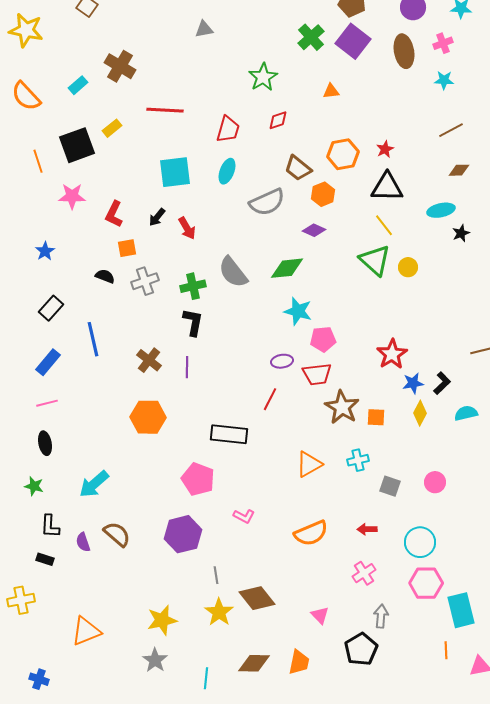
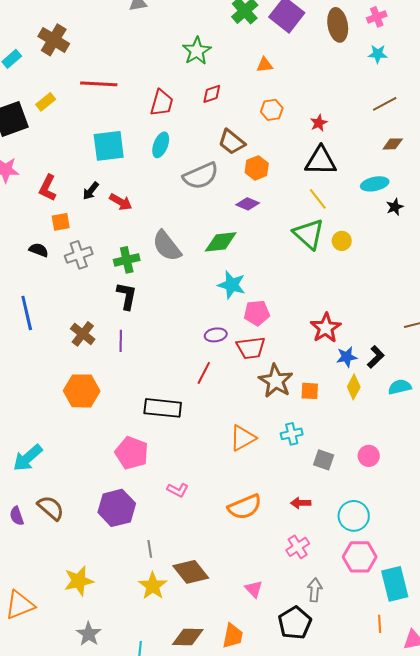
orange hexagon: (343, 154) -> (272, 110), moved, size x0.7
red arrow: (187, 228) -> (121, 202), turned -30
yellow star: (162, 620) -> (79, 581), moved

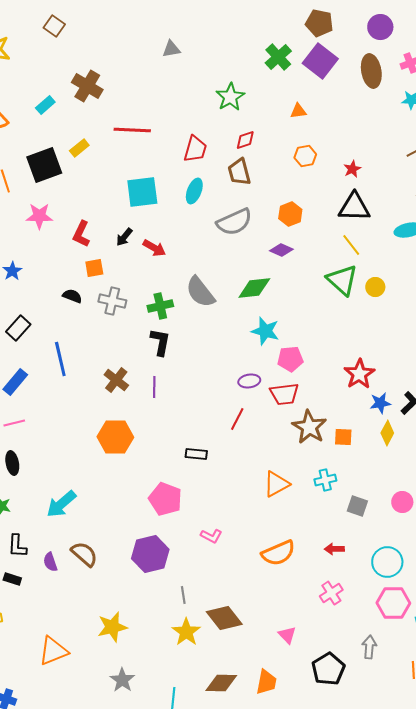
brown trapezoid: (232, 142) -> (239, 172), moved, turned 36
gray cross: (79, 255) -> (112, 301), turned 32
black rectangle: (163, 408) -> (196, 454), size x0.6
gray arrow: (315, 590) -> (369, 647), moved

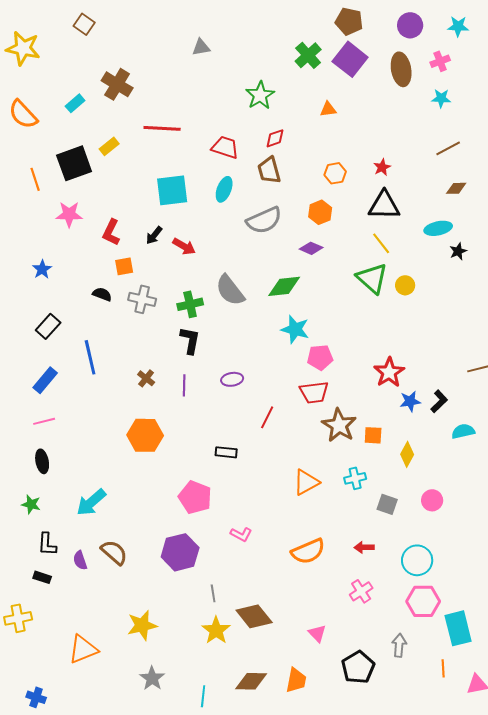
red trapezoid: (195, 149) -> (225, 147), turned -88
orange hexagon: (305, 156) -> (335, 173), moved
brown cross: (116, 380) -> (146, 378), size x0.7
purple ellipse: (249, 381) -> (232, 379), moved
yellow diamond: (387, 433) -> (407, 454), moved

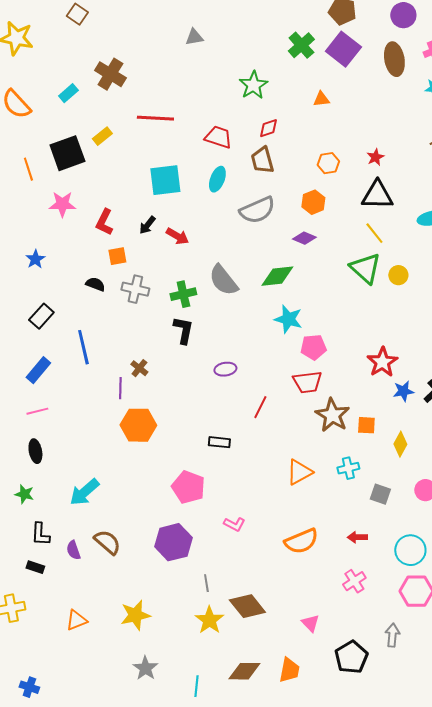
purple line: (184, 385) -> (120, 388), moved
orange triangle: (83, 649) -> (76, 620), moved, size x0.7

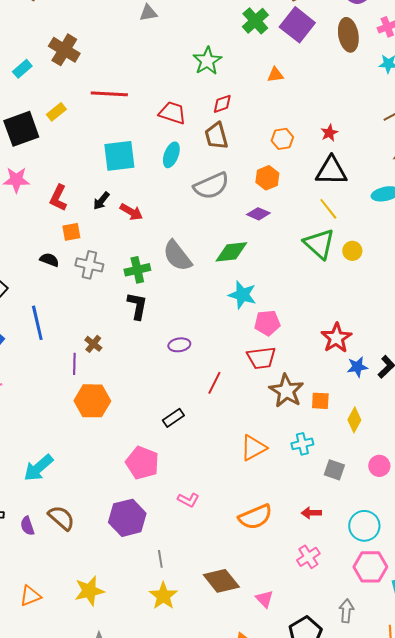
black rectangle: (219, 442) -> (173, 418), turned -40
brown diamond: (247, 606) -> (221, 581), moved

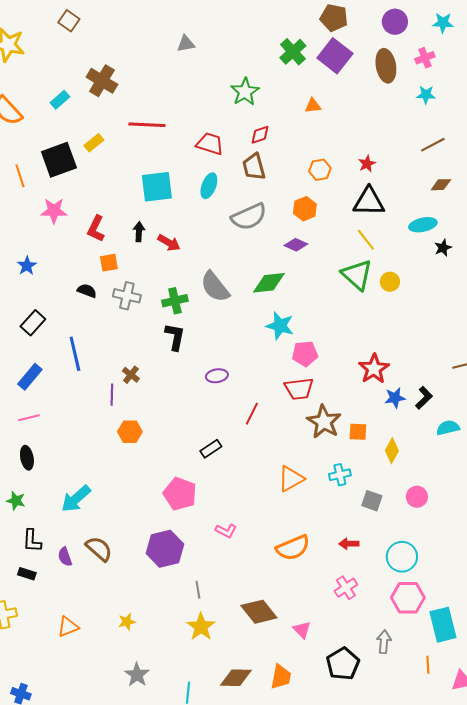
black arrow: (101, 201) -> (139, 232), turned 144
orange hexagon: (92, 401) -> (130, 432), size x0.7
yellow star: (89, 591) -> (127, 622), size x0.6

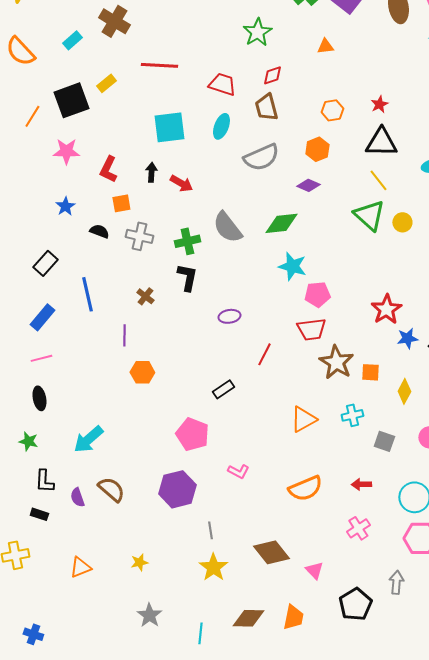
orange line: (20, 176) -> (32, 116), turned 50
blue star: (27, 266) -> (65, 206), moved
brown cross: (131, 375) -> (145, 296), moved

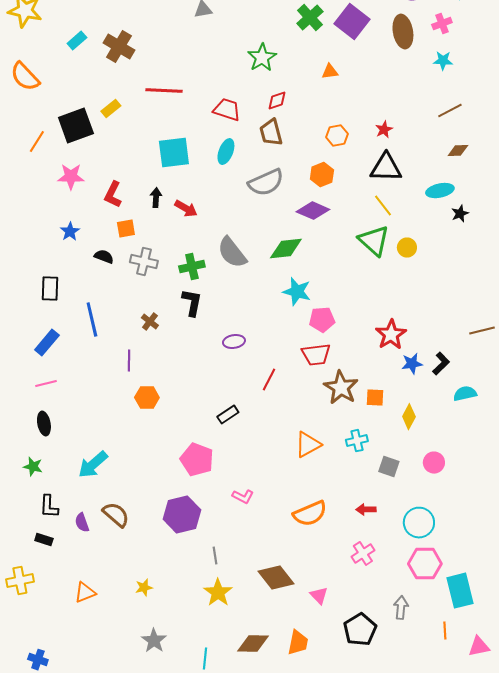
cyan rectangle: (72, 40) -> (77, 41), moved
purple diamond: (308, 185) -> (313, 211), size x1.4
black rectangle: (45, 263) -> (50, 289), turned -40

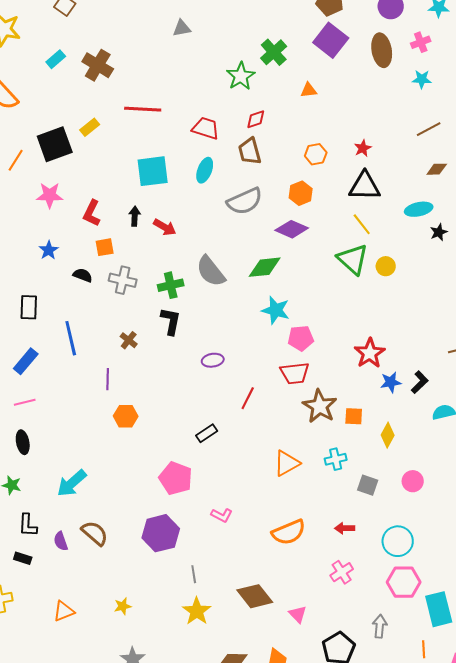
green cross: (310, 18) -> (274, 52), moved

